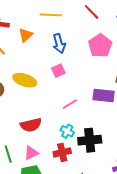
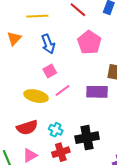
yellow ellipse: (25, 80) -> (36, 96), moved
pink line: (70, 104) -> (62, 90), moved
cyan cross: (67, 131) -> (56, 130), moved

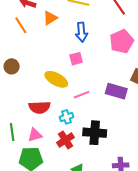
pink line: (62, 90) -> (81, 95), moved
cyan cross: (56, 130) -> (66, 117), turned 32
red cross: (61, 152) -> (66, 140), turned -30

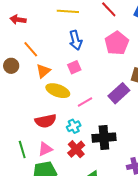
orange triangle: (50, 18) -> (43, 71), moved
orange line: (21, 25) -> (31, 49), moved
brown circle: (12, 66) -> (11, 66), moved
purple rectangle: (116, 91) -> (119, 93), turned -50

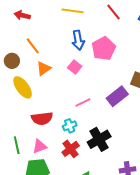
pink pentagon: (117, 43) -> (104, 48), moved
pink square: (74, 67) -> (75, 67), turned -32
yellow ellipse: (58, 91) -> (23, 87), moved, turned 30
black cross: (104, 138) -> (99, 139), turned -30

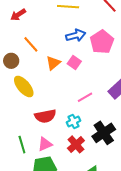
red arrow: (22, 15) -> (18, 15), turned -42
blue arrow: (78, 40) -> (76, 35), turned -90
orange triangle: (44, 68) -> (53, 63), moved

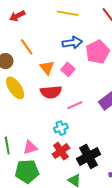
orange triangle: (53, 63) -> (47, 68), turned -35
red semicircle: (45, 116) -> (51, 92), moved
black cross: (104, 133) -> (89, 156), moved

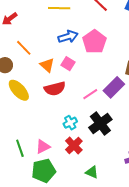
pink line: (75, 105) -> (90, 94), moved
black cross: (89, 156) -> (100, 123), moved

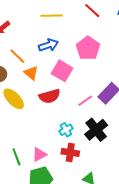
blue arrow: (68, 37) -> (48, 45), moved
pink square: (68, 64) -> (62, 71), size x1.5
orange triangle: (47, 65) -> (31, 73), moved
red cross: (74, 145) -> (70, 152), turned -36

